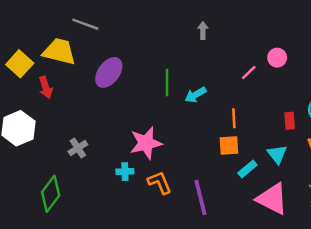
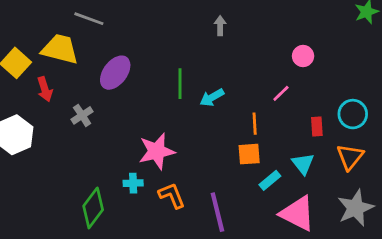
pink line: (249, 72) -> (281, 93), moved
gray cross: (78, 148) -> (82, 115), moved
green diamond: (51, 194) -> (93, 208), moved

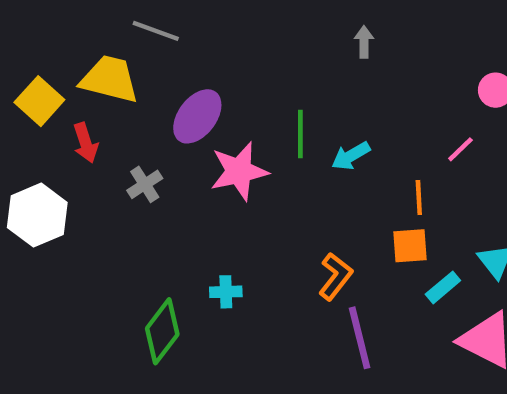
pink star: (157, 151) -> (239, 171), moved
orange L-shape: (172, 196) -> (335, 276), moved, turned 60

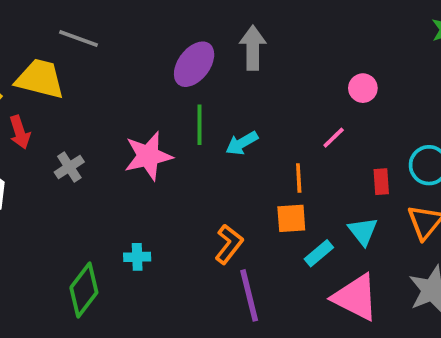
gray arrow: (364, 42) -> (253, 48), size x1.6
purple ellipse: (197, 116) -> (194, 64), moved

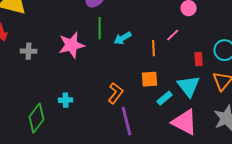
gray cross: (69, 167) -> (29, 51), turned 35
orange line: (299, 178) -> (154, 48), moved
cyan triangle: (363, 231) -> (189, 86), size x1.4

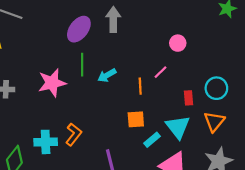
orange L-shape: (116, 93) -> (74, 134), moved
cyan cross: (66, 100) -> (46, 142), size x1.5

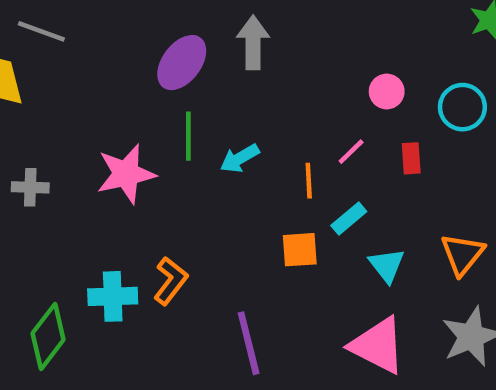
cyan circle: (216, 88) -> (462, 107), moved
red rectangle: (188, 98) -> (411, 158), moved
cyan triangle: (178, 127) -> (387, 265), size x0.7
cyan rectangle: (152, 140) -> (349, 218), moved

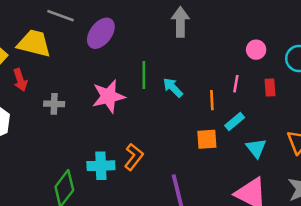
purple ellipse: (182, 63) -> (101, 33), moved
pink line: (351, 152) -> (236, 84), turned -36
cyan arrow: (240, 158) -> (173, 88), turned 75

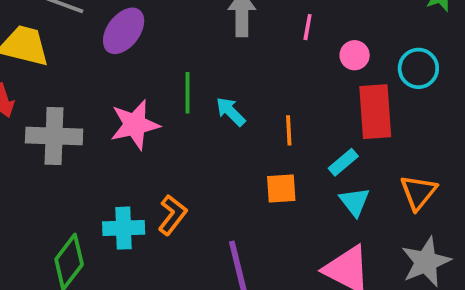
pink line: (236, 84) -> (308, 27), moved
red rectangle: (270, 88) -> (375, 112), size x2.0
gray cross: (54, 104) -> (54, 136), size x1.8
cyan rectangle: (235, 122) -> (343, 162), moved

